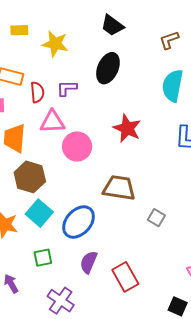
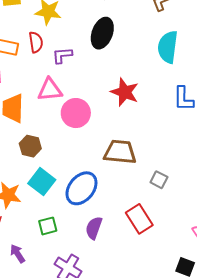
red semicircle: (37, 92) -> (36, 42), moved
brown hexagon: (30, 177) -> (30, 146), size x0.7
red rectangle: (125, 277) -> (139, 219), moved

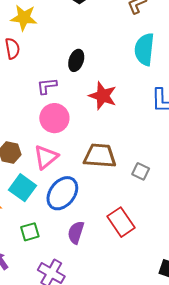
black ellipse: (102, 33) -> (76, 60), moved, size x0.7
purple L-shape: (62, 55) -> (47, 86), moved
pink triangle: (50, 90) -> (46, 157), moved, turned -32
gray square: (159, 180) -> (141, 171), moved

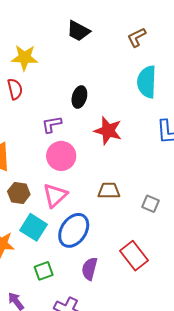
brown trapezoid: (100, 156) -> (109, 191), size x0.7

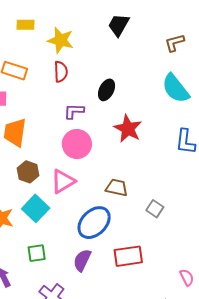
black trapezoid: (78, 31) -> (119, 25), turned 80
cyan semicircle: (147, 82) -> (176, 88), turned -52
red semicircle: (15, 89) -> (61, 72), moved
blue ellipse: (74, 230) -> (94, 223), moved
red rectangle: (134, 256) -> (128, 256), turned -72

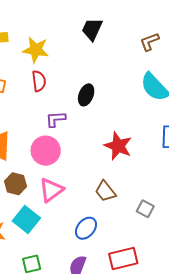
red star: (128, 129) -> (118, 146), moved
pink circle: (77, 144) -> (46, 151), moved
brown trapezoid: (117, 188) -> (105, 191), turned -135
blue ellipse: (94, 223) -> (86, 228), size x0.7

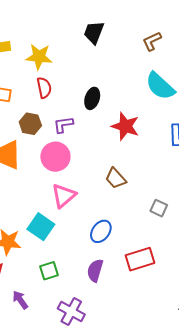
red star: (118, 146) -> (125, 126), moved
brown hexagon: (16, 184) -> (30, 124), moved
brown trapezoid: (105, 191) -> (116, 178), moved

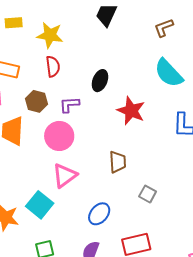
brown trapezoid: (116, 178) -> (118, 162), turned -145
gray square: (159, 208) -> (148, 194), moved

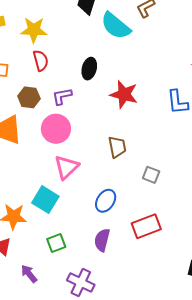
cyan semicircle: (169, 73) -> (116, 26), moved

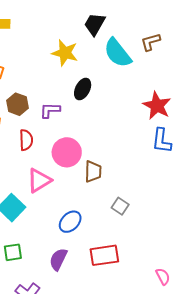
yellow star: (34, 30) -> (65, 53), moved
red semicircle: (41, 61) -> (26, 140), moved
red star: (124, 94) -> (157, 106), moved
pink circle: (56, 129) -> (67, 152), moved

